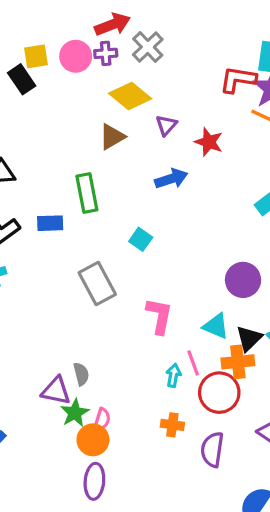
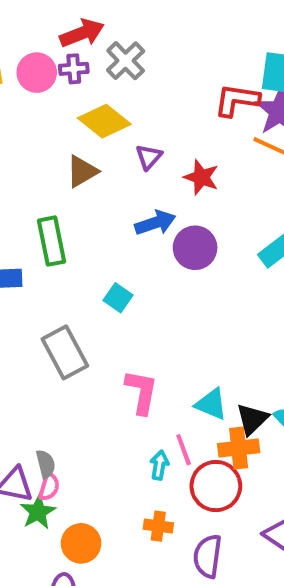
purple circle: (243, 280) -> (195, 248), moved
pink semicircle: (102, 419) -> (49, 487), moved
orange circle: (93, 440) -> (81, 543), moved

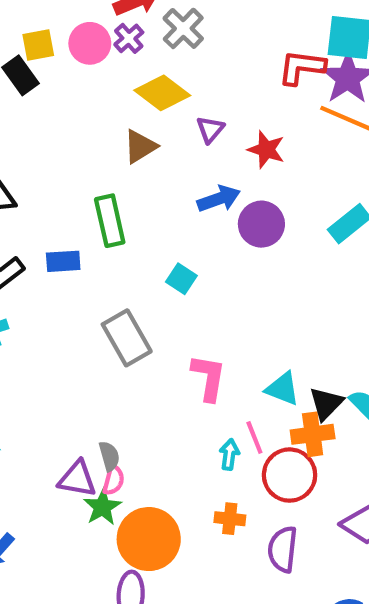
purple cross: (74, 69) -> (129, 38), turned -36
orange circle: (81, 543) -> (149, 539), size x1.5

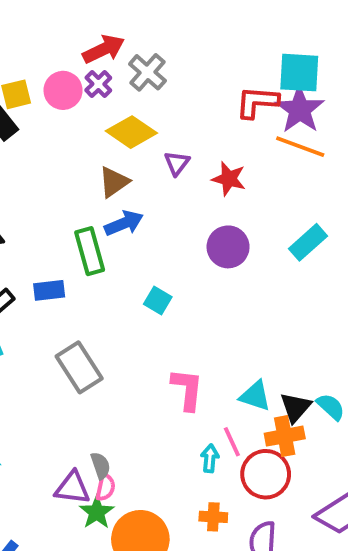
blue arrow: (219, 199) -> (124, 223), moved
gray rectangle: (127, 338) -> (79, 367), moved

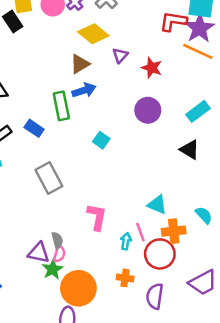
blue rectangle: (49, 290) -> (34, 128), turned 36
pink L-shape: (187, 389) -> (97, 217), moved
black triangle: (296, 407) -> (190, 150), moved, turned -45

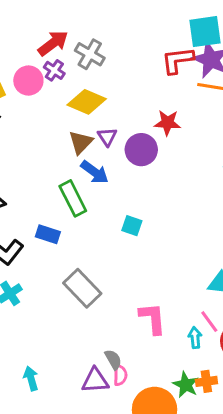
purple triangle: (120, 55) -> (107, 137), moved
blue arrow: (84, 90) -> (95, 172), turned 70
purple circle: (148, 110) -> (141, 150), moved
green star: (53, 269) -> (186, 385), moved

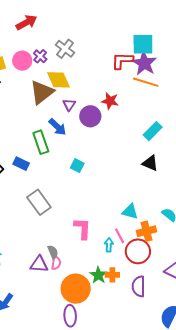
red arrow: (53, 43) -> (26, 22), moved
yellow diamond: (87, 102) -> (59, 80), turned 35
brown triangle: (81, 142) -> (42, 92), moved, size x1.5

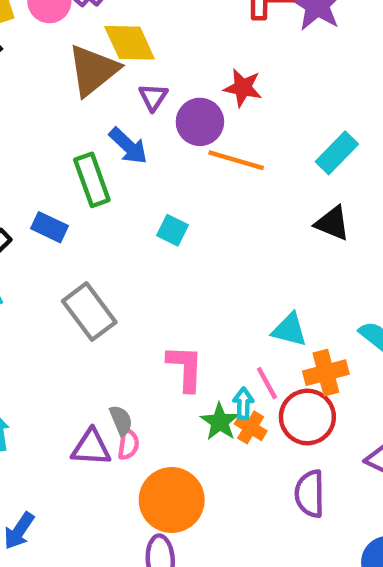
orange line: (146, 82) -> (236, 160), moved
green star: (98, 275) -> (220, 422), moved
orange cross: (112, 275) -> (251, 427), moved, turned 32

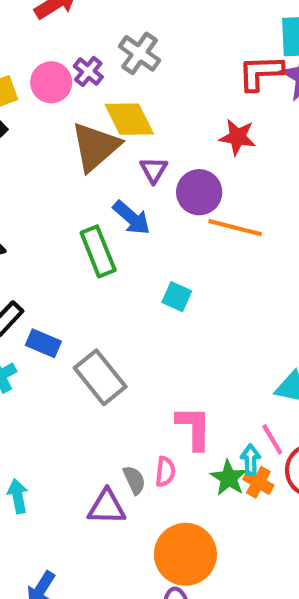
red star: (243, 88) -> (238, 137), moved
blue rectangle: (50, 227) -> (43, 343), moved
pink semicircle: (128, 444) -> (165, 472), moved

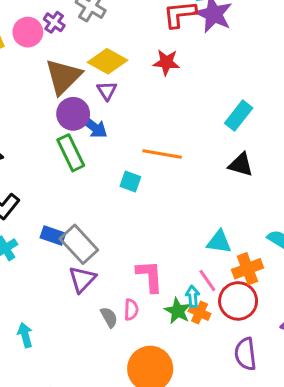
yellow diamond: (129, 119) -> (108, 61), moved, turned -30
purple circle: (199, 192) -> (73, 114), moved
orange line: (235, 228) -> (162, 154), moved
blue rectangle: (43, 343) -> (53, 236), moved
purple triangle: (107, 507) -> (82, 279), moved, turned -44

